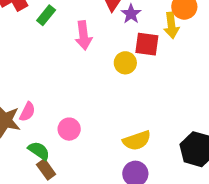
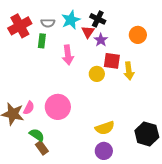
green rectangle: (46, 15) -> (42, 41), turned -32
yellow arrow: (171, 25) -> (129, 71), moved
pink circle: (69, 129) -> (58, 107), moved, size x1.6

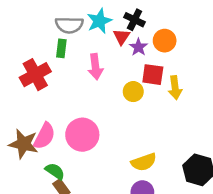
gray semicircle: (48, 23) -> (69, 25), size x1.5
red cross: (20, 26) -> (35, 75), moved
orange circle: (138, 35) -> (165, 41), moved
pink semicircle: (29, 108) -> (44, 136), size x1.5

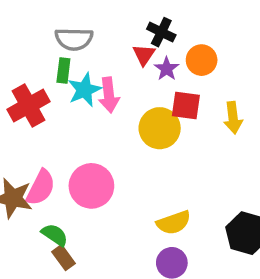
cyan star: (99, 21) -> (84, 90), moved
yellow arrow: (175, 88) -> (233, 118), moved
yellow circle: (133, 92) -> (160, 128), size x1.5

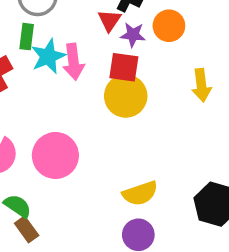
purple star: (167, 69) -> (133, 35), turned -30
red square: (186, 105) -> (124, 67), moved

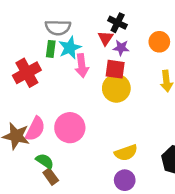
orange circle: (169, 26) -> (159, 42), moved
cyan star: (48, 56) -> (70, 48), moved

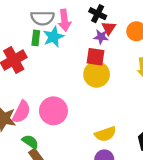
red triangle: (106, 38) -> (109, 28), moved
pink arrow: (82, 66) -> (65, 20), moved

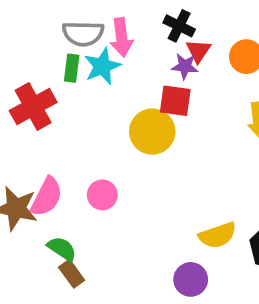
yellow circle: (97, 74) -> (152, 132), moved
pink circle: (53, 111) -> (102, 195), size x0.6
yellow semicircle: (105, 134) -> (218, 235), moved

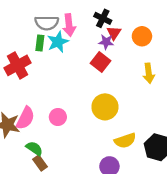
red square: (175, 101) -> (100, 62), turned 30
yellow circle: (152, 132) -> (105, 107), moved

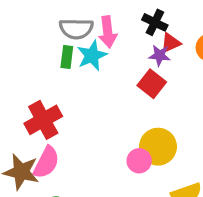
red triangle: (114, 33) -> (171, 43), turned 32
red cross: (18, 65) -> (43, 120), moved
pink circle: (58, 117) -> (139, 161), moved

